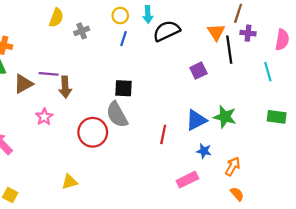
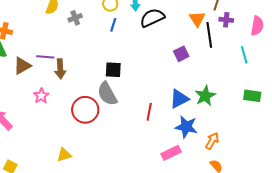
green star: (225, 117) -> (205, 96), turned 30
blue star: (204, 151) -> (186, 127), size x1.6

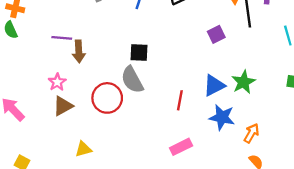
brown triangle: (22, 66) -> (63, 106), moved
pink rectangle: (171, 153) -> (181, 147), moved

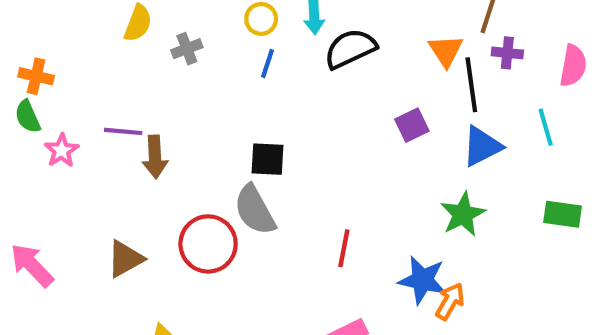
pink star: (57, 82) -> (62, 151), moved
blue triangle: (214, 85) -> (482, 146), moved
orange arrow: (251, 133) -> (450, 301), moved

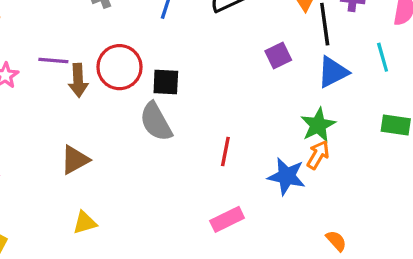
red circle: (208, 244) -> (119, 67), moved
brown triangle: (125, 259) -> (75, 160), moved
orange arrow: (450, 301) -> (318, 155), moved

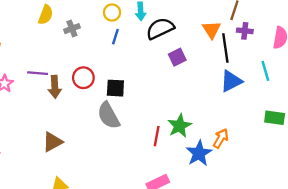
purple square: (278, 56) -> (177, 57), moved
red circle: (119, 67) -> (83, 78), size x0.7
green star: (318, 125) -> (180, 126), moved
blue star: (287, 176) -> (199, 153), turned 30

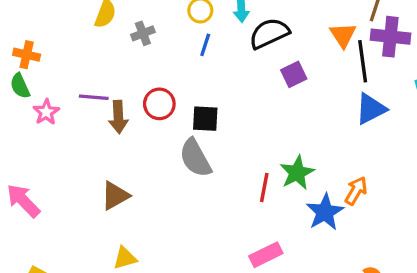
purple cross: (245, 31) -> (390, 37), size x1.6

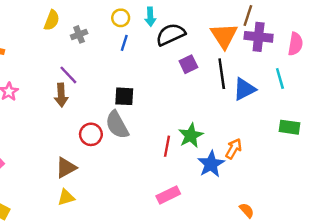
orange triangle: (343, 35) -> (224, 36), size x1.4
black line: (363, 61) -> (222, 74), moved
purple line: (94, 97) -> (68, 75), moved, turned 42
red circle: (159, 104) -> (91, 134), moved
brown triangle: (115, 196) -> (66, 168), moved

